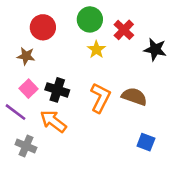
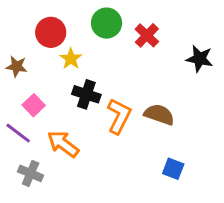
yellow star: (96, 49) -> (71, 59), moved
black star: (155, 49) -> (200, 59), moved
brown star: (26, 56) -> (17, 66), moved
black cross: (57, 90) -> (86, 94), moved

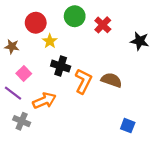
orange arrow: (63, 144) -> (44, 101), turned 120
blue square: (173, 169) -> (128, 126), moved

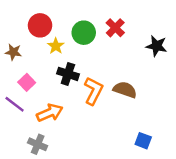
green circle: (75, 16) -> (84, 33), moved
gray cross: (22, 121) -> (38, 144), moved

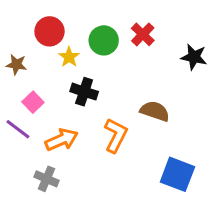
orange L-shape: (93, 91) -> (116, 135), moved
blue square: (143, 141) -> (177, 174), size x1.6

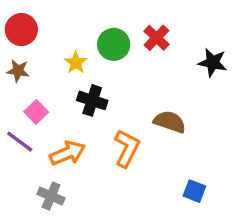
red circle: (50, 31) -> (21, 30), moved
blue square: (177, 174) -> (194, 191), size x0.6

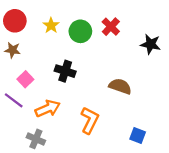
yellow star: (76, 62) -> (51, 25), moved
orange L-shape: (127, 148) -> (90, 120), moved

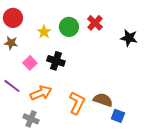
yellow star: (51, 25) -> (44, 32), moved
pink square: (25, 79) -> (30, 63), moved
brown semicircle: (120, 86) -> (103, 100), moved

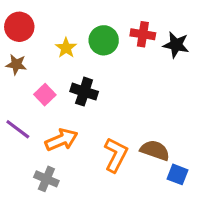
red cross: (95, 23) -> (143, 34), turned -35
black star: (129, 38) -> (176, 45), moved

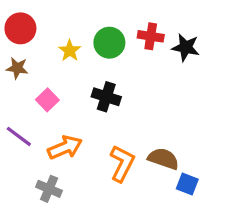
black cross: (84, 92) -> (106, 97), moved

